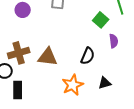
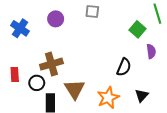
brown triangle: (48, 57) -> (75, 89), moved, turned 50
black triangle: (105, 83) -> (142, 95), turned -32

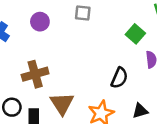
black circle: (37, 83) -> (12, 107), moved
black triangle: (142, 95) -> (140, 111), turned 32

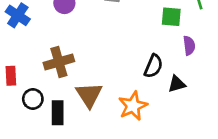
green square: (135, 34) -> (171, 17), turned -36
black triangle: (140, 111) -> (177, 84), moved

